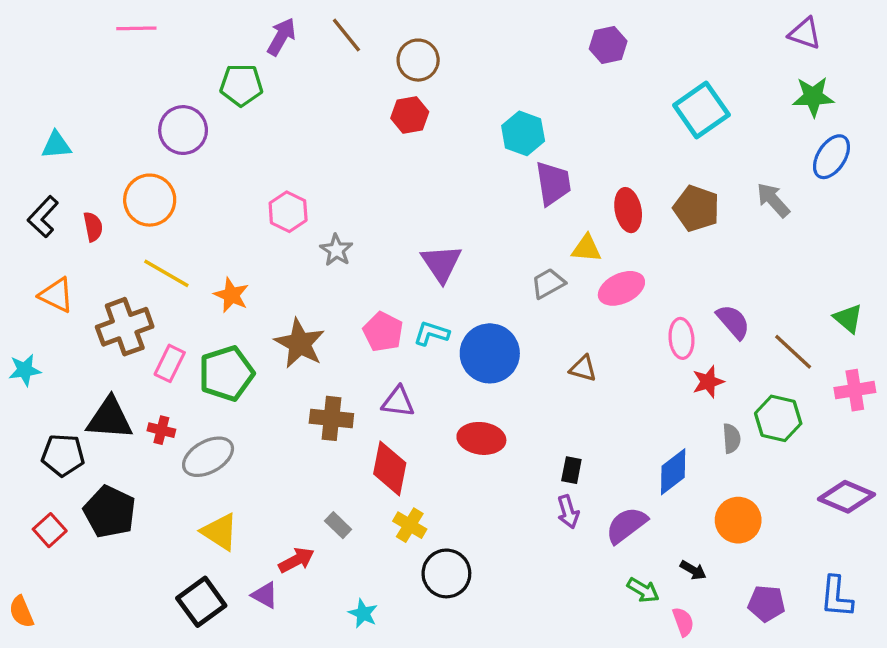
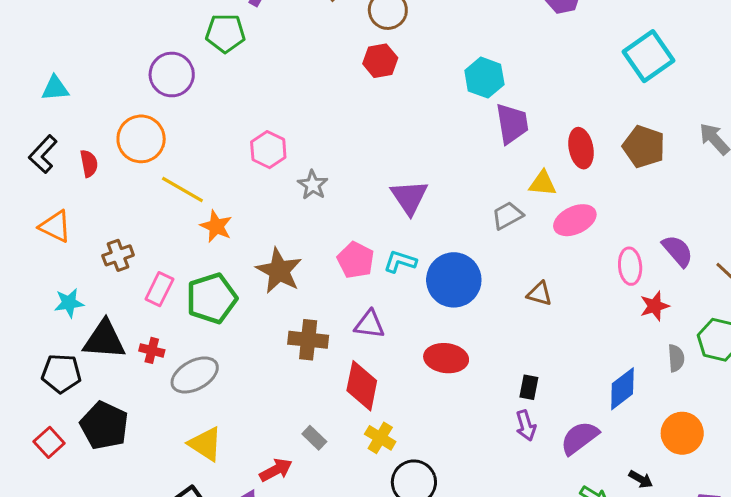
yellow line: (166, 273) -> (182, 189), moved
brown cross: (125, 327) -> (118, 255), size x0.6
cyan star: (25, 370) -> (69, 303), moved

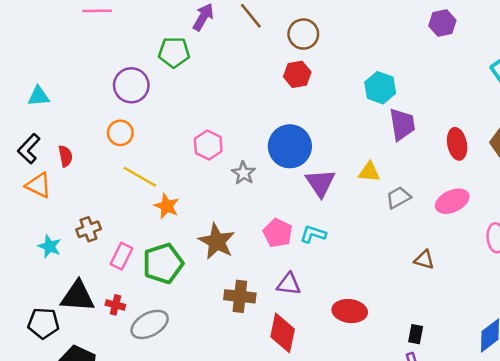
orange circle: (141, 139) -> (120, 133), moved, size x0.7
yellow triangle: (543, 183) -> (369, 172), moved
orange triangle: (55, 226) -> (39, 185), moved
blue circle: (454, 280) -> (290, 146), moved
cyan star: (69, 303) -> (50, 246), moved, turned 30

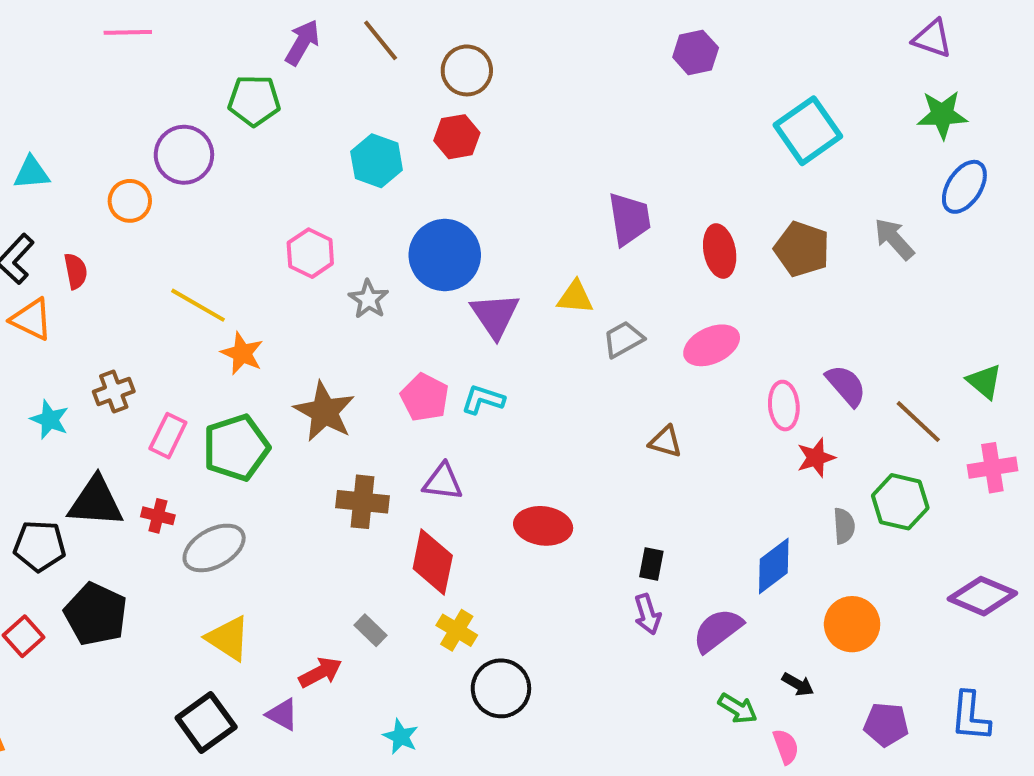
cyan hexagon: (380, 88) -> (377, 161), moved
orange circle: (120, 133) -> (130, 201), moved

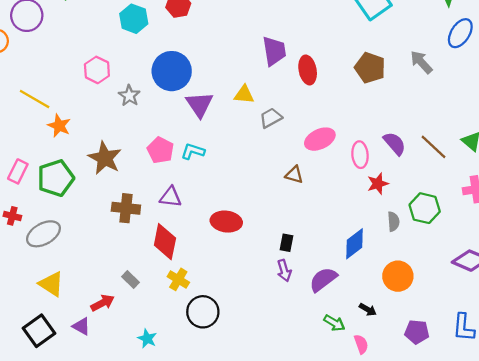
red ellipse: (720, 251) -> (308, 70), moved
pink ellipse: (712, 345) -> (320, 139), moved
brown line: (918, 422) -> (434, 147), moved

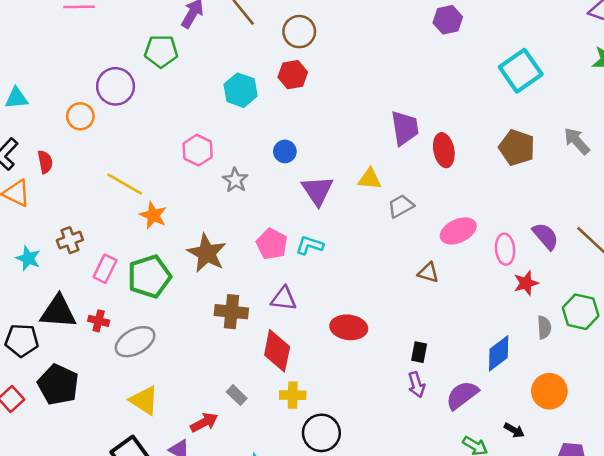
blue circle: (172, 71) -> (285, 151), size x0.5
yellow cross: (178, 279) -> (293, 395), turned -30

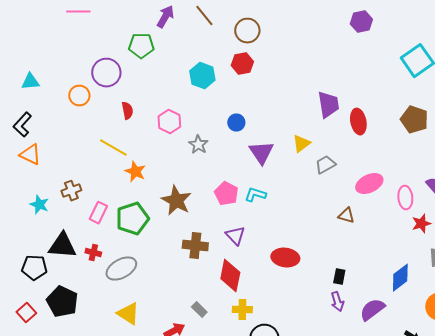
red semicircle: (45, 162) -> (127, 111), moved
yellow triangle: (370, 179) -> (301, 144), turned -42
purple triangle: (284, 299) -> (235, 236), turned 40

